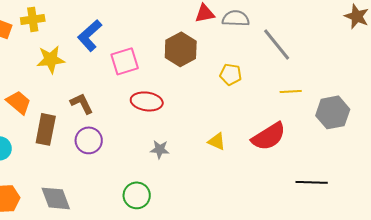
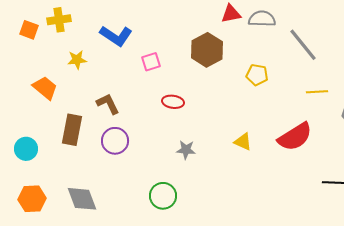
blue L-shape: (90, 35) -> (116, 36), turned -104
yellow star: (51, 59) -> (77, 60), size x0.7
pink square: (125, 61) -> (151, 62), size x0.7
red ellipse: (147, 101) -> (173, 102), size x0.7
orange trapezoid: (19, 102) -> (45, 88), moved

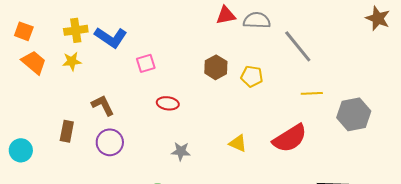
yellow cross: (59, 20) -> (76, 30), moved
brown hexagon: (207, 50) -> (216, 67), moved, size x0.7
orange trapezoid: (45, 88) -> (34, 62), moved
brown rectangle: (72, 130) -> (67, 131), size x0.7

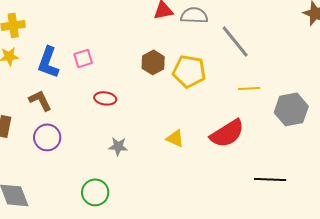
blue L-shape: (111, 37) -> (48, 62), moved, turned 76
yellow pentagon: (252, 76) -> (189, 71), size x1.5

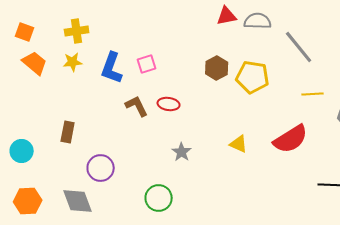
brown L-shape: (40, 100) -> (137, 106), moved
purple circle: (47, 137) -> (101, 168), moved
gray star: (118, 146) -> (182, 152), turned 30

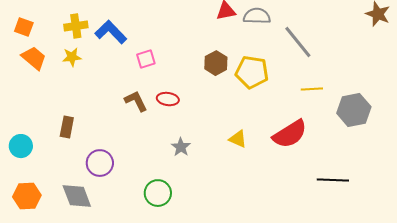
blue L-shape: (112, 68) -> (111, 32), moved, turned 116

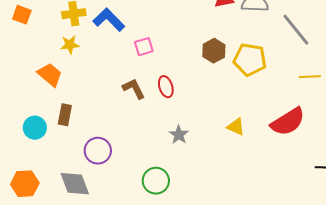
orange trapezoid: (34, 58) -> (50, 75), moved
red ellipse: (168, 99) -> (166, 87), turned 65
cyan circle: (21, 146) -> (35, 128), moved

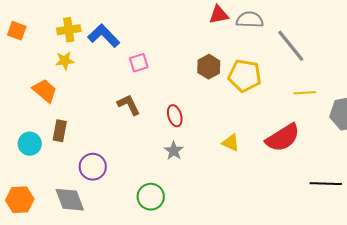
red ellipse: (166, 87) -> (175, 116), moved

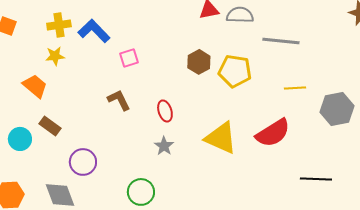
gray line: (291, 46) -> (281, 41), turned -45
brown rectangle: (60, 131) -> (50, 126), turned -65
yellow triangle: (231, 143) -> (221, 138), size x1.8

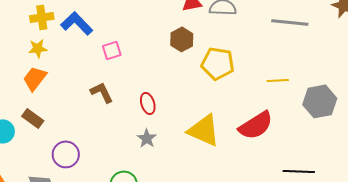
gray line: (281, 41) -> (290, 22), moved
brown hexagon: (199, 62) -> (182, 39), moved
orange trapezoid: (35, 86) -> (35, 78), moved, turned -92

